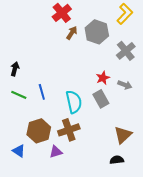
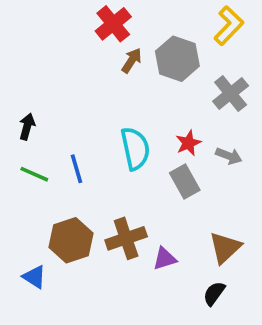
cyan semicircle: (74, 102) -> (135, 149), moved
purple triangle: (56, 152) -> (165, 259), moved
black semicircle: (117, 160) -> (214, 293), turned -48

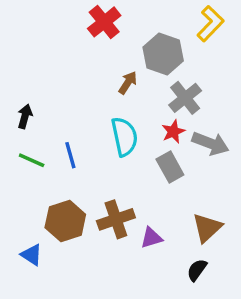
brown arrow: (132, 60) -> (128, 83), moved
gray cross: (231, 94) -> (185, 98), moved
gray arrow: (229, 156) -> (210, 143), size x1.5

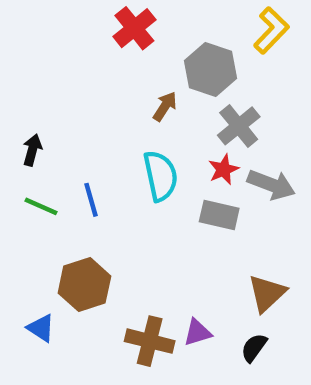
gray rectangle: (170, 167) -> (219, 215), turned -48
brown cross: (116, 219) -> (150, 341), moved, turned 33
purple triangle: (151, 238) -> (197, 332), moved

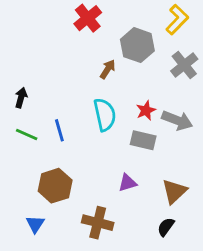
gray cross: (239, 126) -> (184, 65), moved
blue triangle: (41, 328) -> (35, 224), moved, turned 30
purple triangle: (197, 332) -> (127, 183), moved

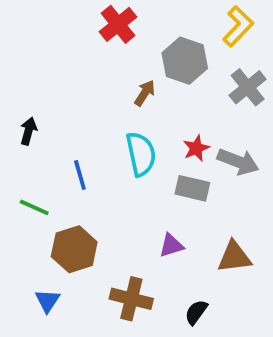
green line: (27, 135) -> (34, 207), moved
brown triangle: (174, 191) -> (234, 257), turned 36
black semicircle: (166, 227) -> (196, 312), moved

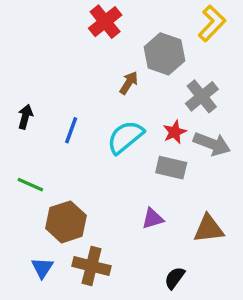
gray cross: (248, 87) -> (202, 96), moved
cyan semicircle: (141, 154) -> (125, 137), turned -117
blue line: (80, 175) -> (71, 130), moved, turned 36
brown cross: (131, 299) -> (91, 266), moved

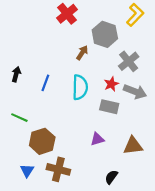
cyan semicircle: (125, 137) -> (80, 87), turned 130

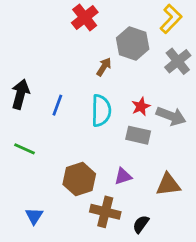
gray cross: (129, 61) -> (178, 61), moved
black arrow: (16, 74) -> (20, 94), size x1.5
brown hexagon: (42, 141) -> (79, 179), moved
brown cross: (58, 169) -> (105, 212), moved

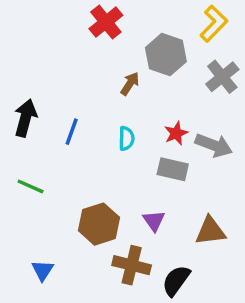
cyan semicircle: (101, 111) -> (126, 138), size x0.6
purple triangle: (123, 176) -> (154, 221), turned -48
black semicircle: (141, 224) -> (176, 281), size x1.4

